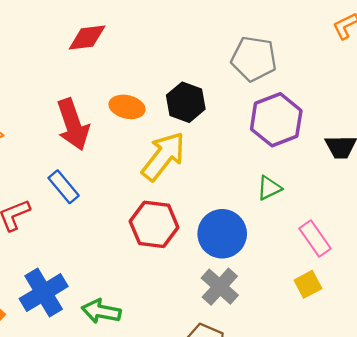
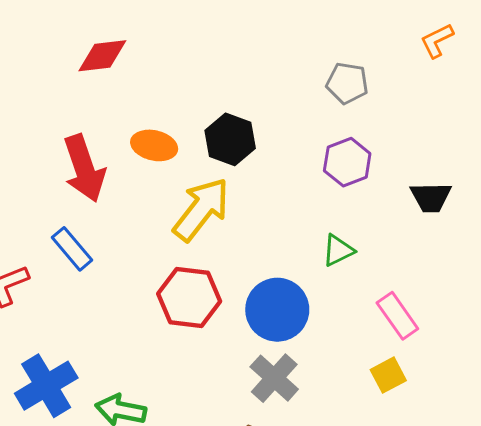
gray pentagon: (254, 59) -> (347, 83), moved, size x0.7
purple hexagon: (276, 120) -> (347, 162), size x0.7

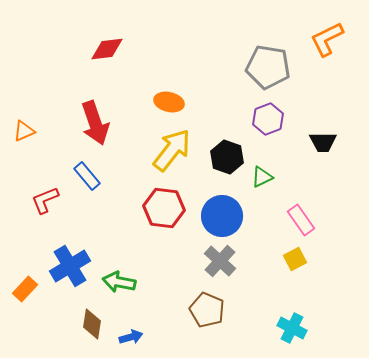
orange L-shape: (437, 41) -> (327, 39), size x1.5
gray pentagon: (347, 83) -> (268, 67), size x1.6
black hexagon: (230, 139) -> (227, 157), moved
orange ellipse: (154, 145) -> (169, 102), moved

